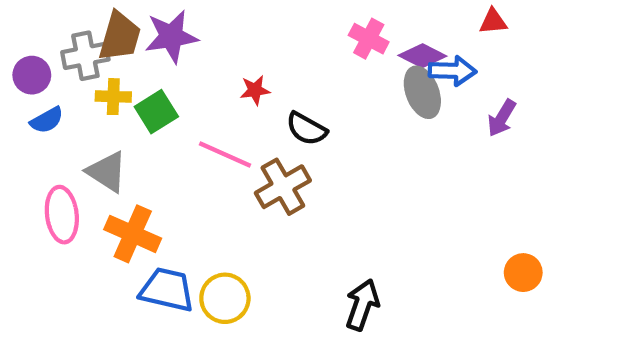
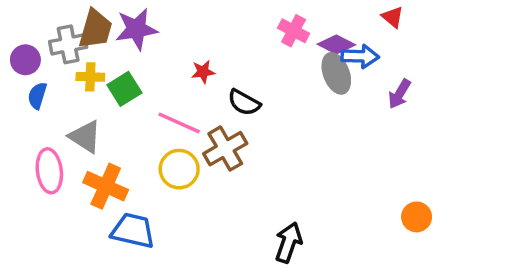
red triangle: (493, 21) -> (393, 17), turned 45
blue semicircle: (47, 120) -> (37, 96), turned 136
yellow circle: (225, 298) -> (179, 169), moved

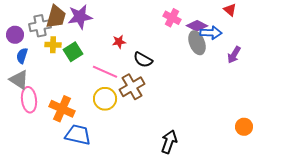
gray triangle: (85, 137) -> (19, 80), moved

